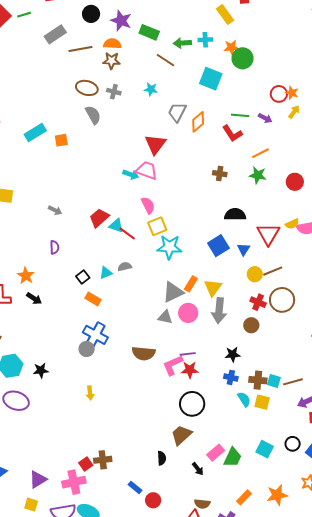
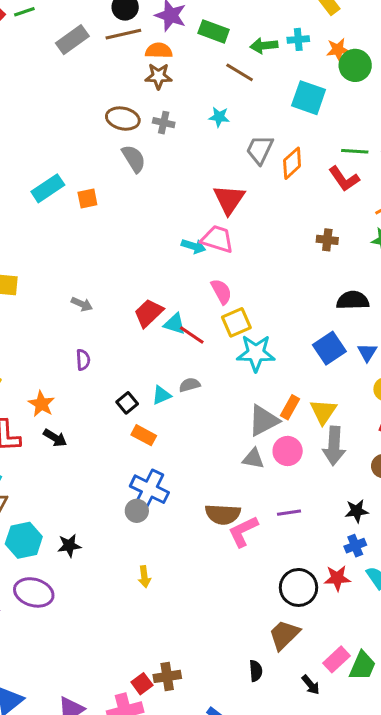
brown line: (80, 49) -> (123, 34), moved
pink L-shape: (173, 365) -> (243, 531), moved
red star: (190, 370) -> (337, 578), moved
blue cross: (231, 377) -> (355, 546), turned -32

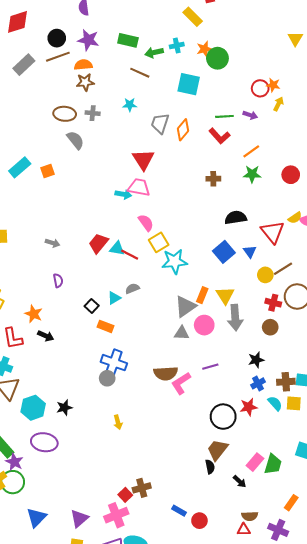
green rectangle: (214, 31) -> (128, 40), moved
black semicircle: (256, 671) -> (210, 467), moved

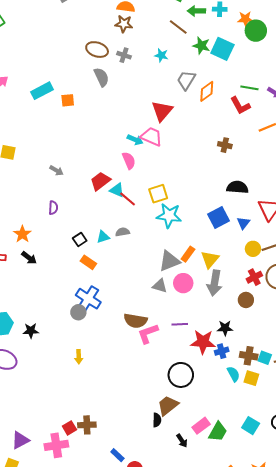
green star: (252, 174) -> (201, 46), moved
pink semicircle: (146, 223) -> (129, 161), moved
red cross: (273, 303) -> (254, 277), turned 35
red star: (249, 407) -> (203, 342), moved, size x1.4

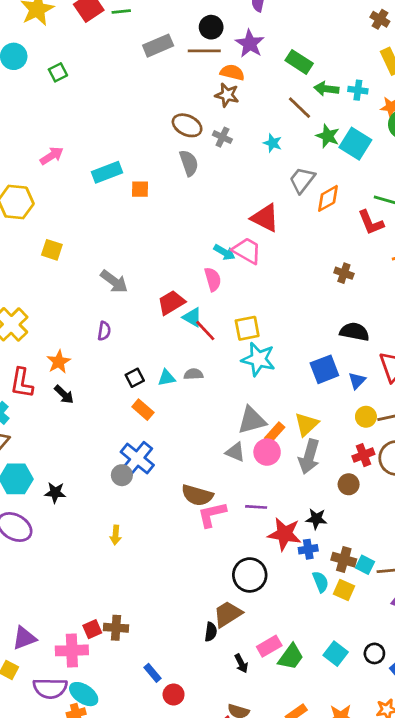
red triangle: (162, 111) -> (265, 218), turned -50
gray arrow: (56, 170) -> (114, 281), size x1.5
orange rectangle: (188, 254) -> (275, 433), moved

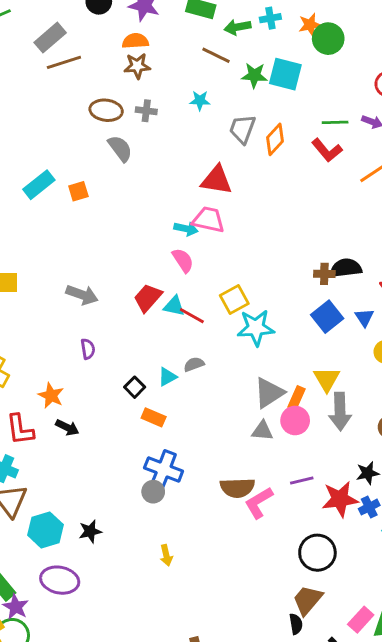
brown line: (204, 51) -> (64, 62), moved
brown cross: (344, 273) -> (324, 274), moved

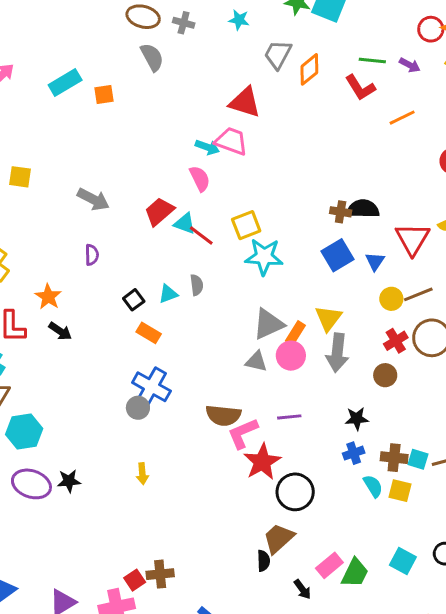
gray semicircle: (194, 364) -> (197, 285), turned 96
red star: (340, 499) -> (262, 462), moved, turned -30
black star: (90, 531) -> (69, 481), moved

